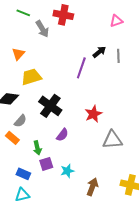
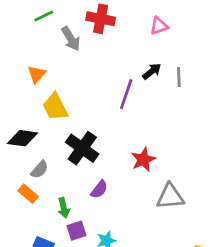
green line: (23, 13) -> (44, 16), turned -48
pink triangle: (116, 21) -> (159, 26), moved
yellow trapezoid: (31, 77) -> (55, 107), turned -100

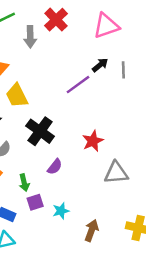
red cross: (101, 19) -> (56, 20), turned 35
pink triangle: (159, 26) -> (106, 26), size x1.6
gray arrow: (71, 39) -> (30, 37), turned 30
purple line: (126, 94) -> (78, 85), turned 35

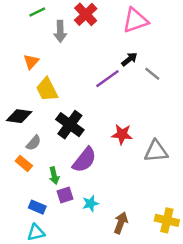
gray line: (123, 70) -> (152, 74), moved, turned -49
red star: (93, 141) -> (122, 134), turned 30
purple semicircle: (55, 167) -> (84, 160), size x1.6
gray triangle: (116, 173) -> (156, 151), moved

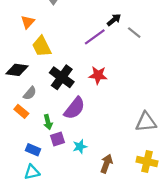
red star: (122, 134) -> (98, 75), moved
gray triangle: (156, 151) -> (146, 122), moved

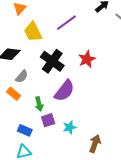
purple line: (95, 37) -> (66, 23), moved
red star: (98, 75) -> (87, 59), turned -30

